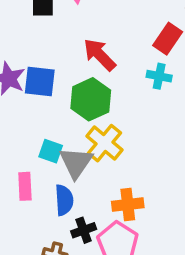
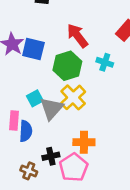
cyan cross: (159, 76) -> (105, 62), moved
cyan square: (51, 151) -> (35, 98), turned 35
blue semicircle: (64, 200) -> (26, 131), moved

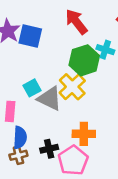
green hexagon: (67, 66) -> (84, 60), moved
gray triangle: (52, 109) -> (50, 99), turned -45
blue semicircle: (26, 131) -> (20, 138), moved
brown cross: (29, 171) -> (18, 155), moved, turned -35

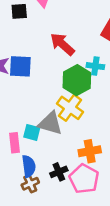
cyan square: (32, 88) -> (32, 132), moved, turned -36

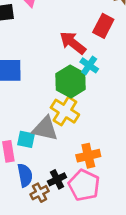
red arrow: (62, 44) -> (73, 43), moved
cyan cross: (95, 66) -> (89, 65), turned 30
brown cross: (30, 184) -> (40, 193), moved

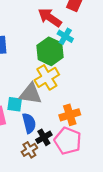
yellow cross: (65, 111) -> (47, 77), turned 30
blue semicircle: (25, 175) -> (29, 123), moved

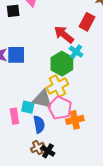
black cross: (44, 137) -> (48, 151), moved, turned -32
pink pentagon: (68, 141) -> (60, 108), moved

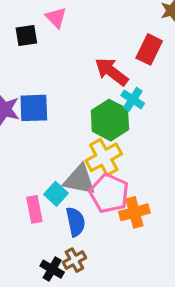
cyan square: (28, 107) -> (56, 194), turned 32
black cross: (48, 151) -> (52, 269), moved

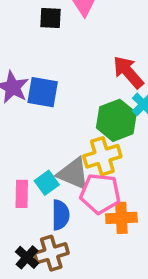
pink pentagon: (109, 193) -> (100, 194), turned -30
brown cross: (74, 260) -> (51, 253), size x1.4

